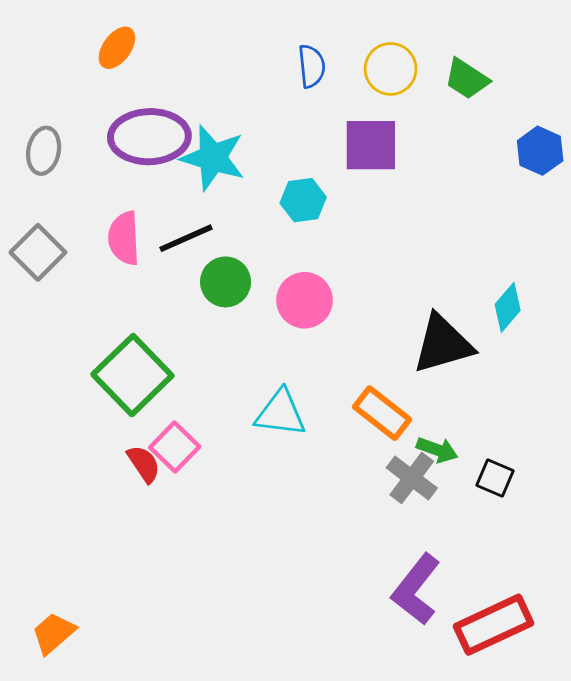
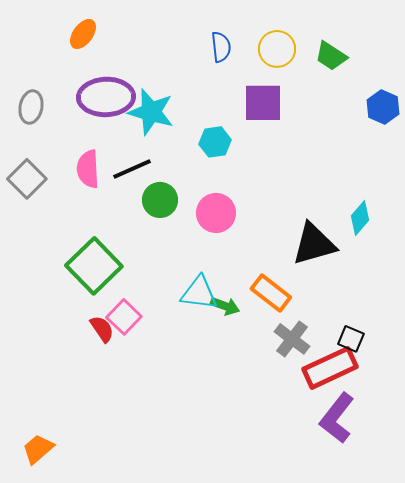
green arrow: (437, 450) -> (225, 306), moved
purple L-shape: (416, 589) -> (337, 418), moved
red rectangle: (494, 625) -> (330, 368), moved

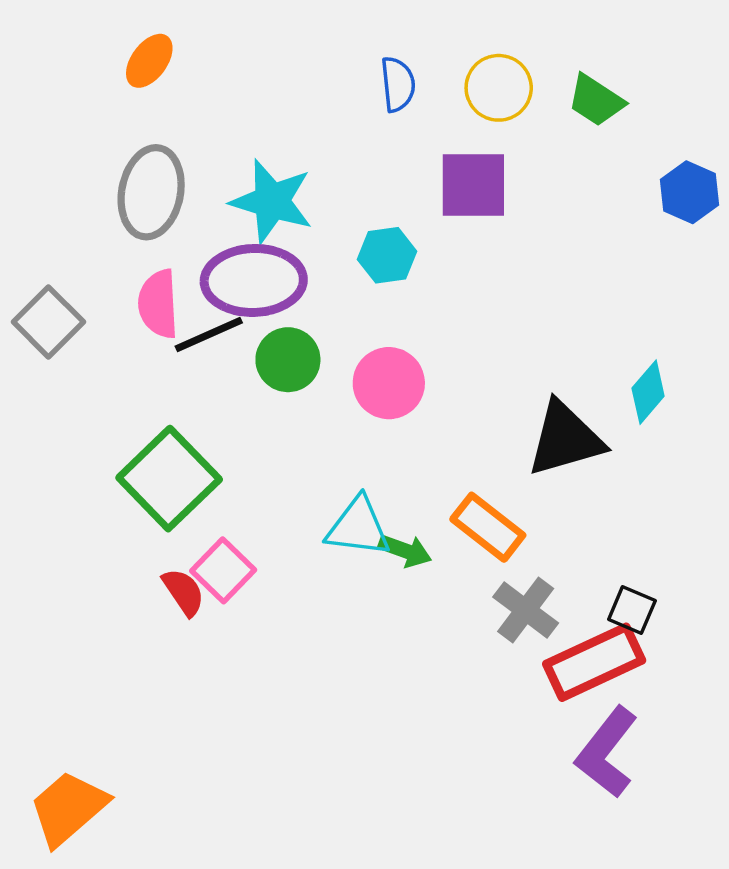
purple ellipse: (106, 97) -> (254, 280), moved
gray ellipse: (31, 107) -> (151, 192), moved, size x1.5
black line: (132, 169) -> (209, 335), moved
orange trapezoid: (38, 449) -> (68, 808), size x1.4

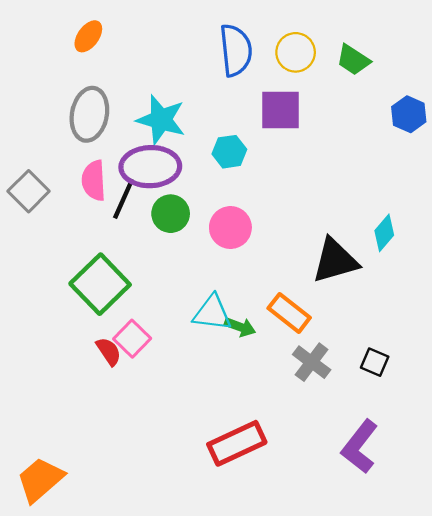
blue semicircle: (398, 84) -> (236, 50), size x1.6
black line: (209, 335) -> (124, 199), turned -42
red rectangle: (594, 662) -> (237, 443), moved

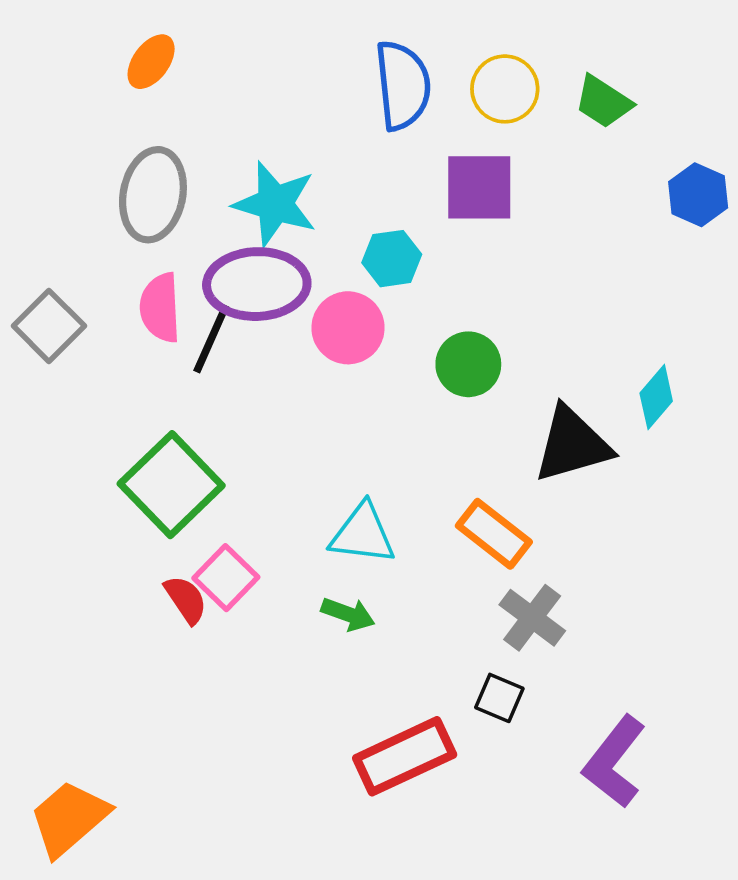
green circle: (171, 214) -> (468, 364), moved
pink circle: (230, 228) -> (348, 328), moved
green arrow: (240, 327) -> (348, 614), moved
black square: (375, 362) -> (499, 698), moved

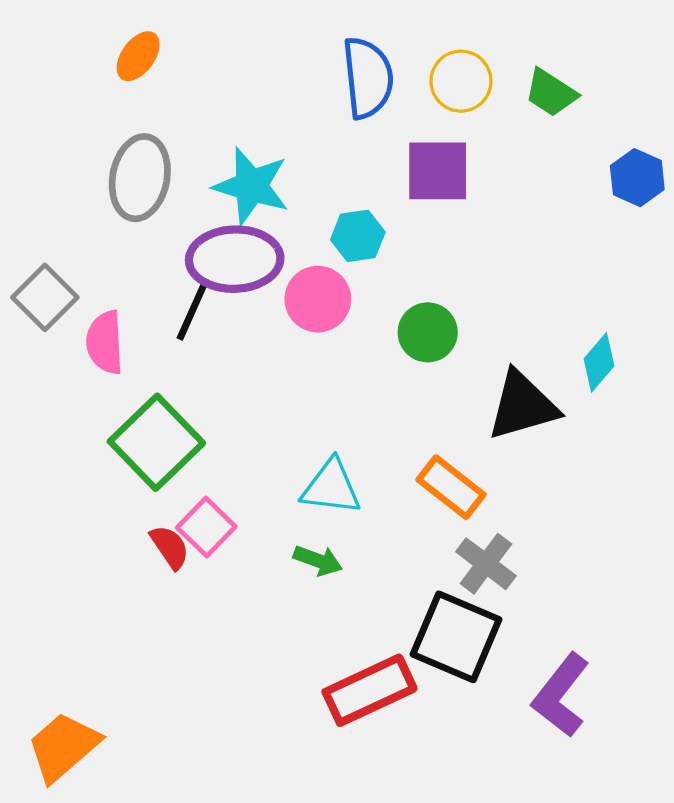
pink semicircle: (160, 308) -> (105, 342), moved
black square: (499, 698) -> (456, 637), size x2.0

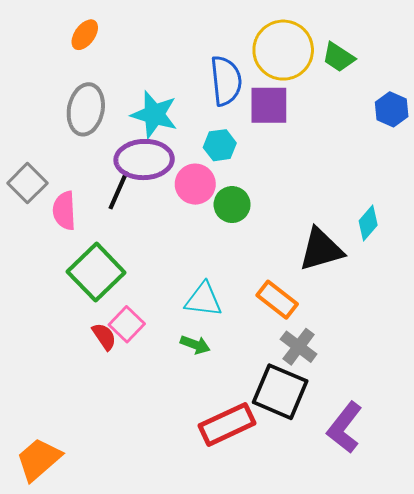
blue semicircle: (368, 78) -> (226, 81), moved
yellow circle: (461, 81) -> (283, 50), size x1.6
green circle: (428, 332) -> (232, 205), moved

